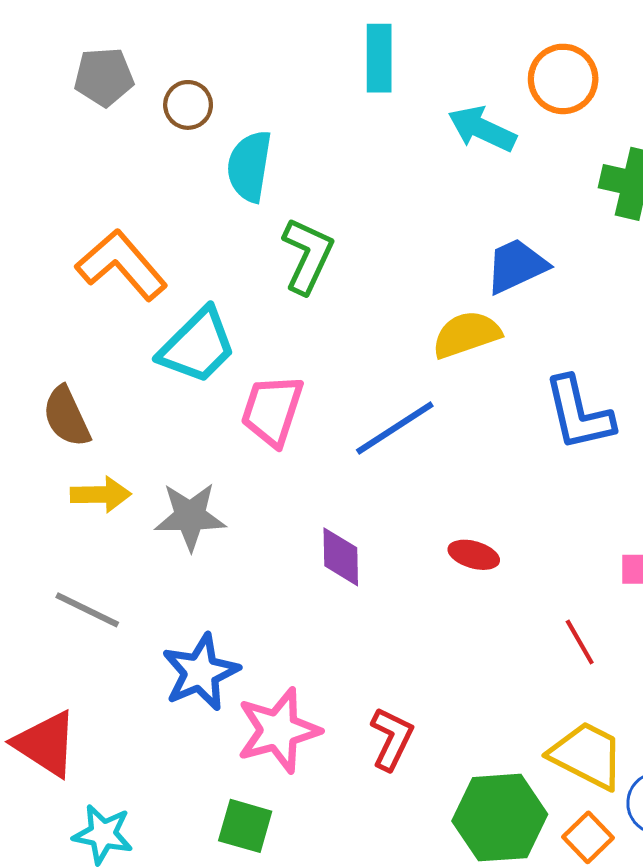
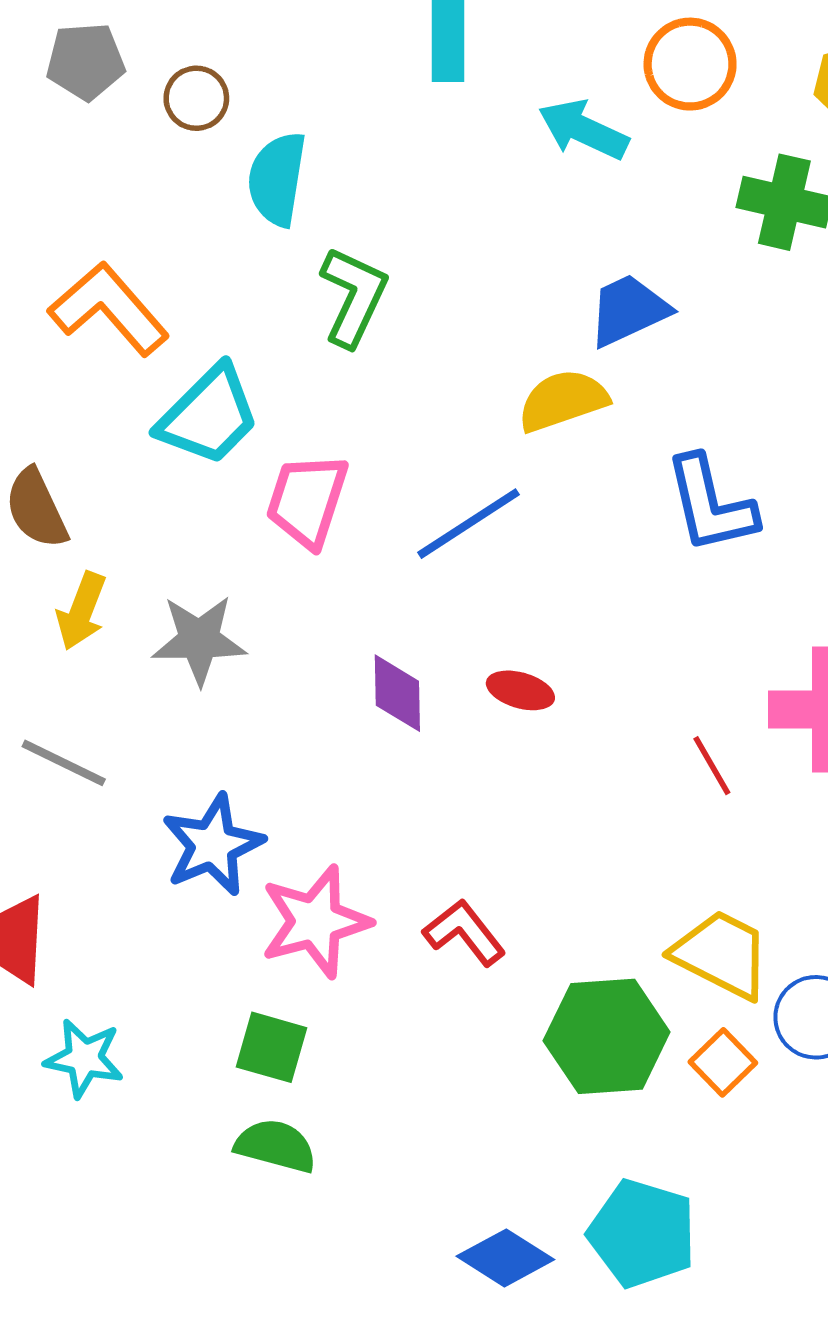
yellow arrow: (101, 495) -> (81, 611), turned 112
red ellipse: (474, 555) -> (520, 690), moved
red line: (580, 642) -> (712, 766), moved
red L-shape: (392, 739) -> (464, 932), turned -64

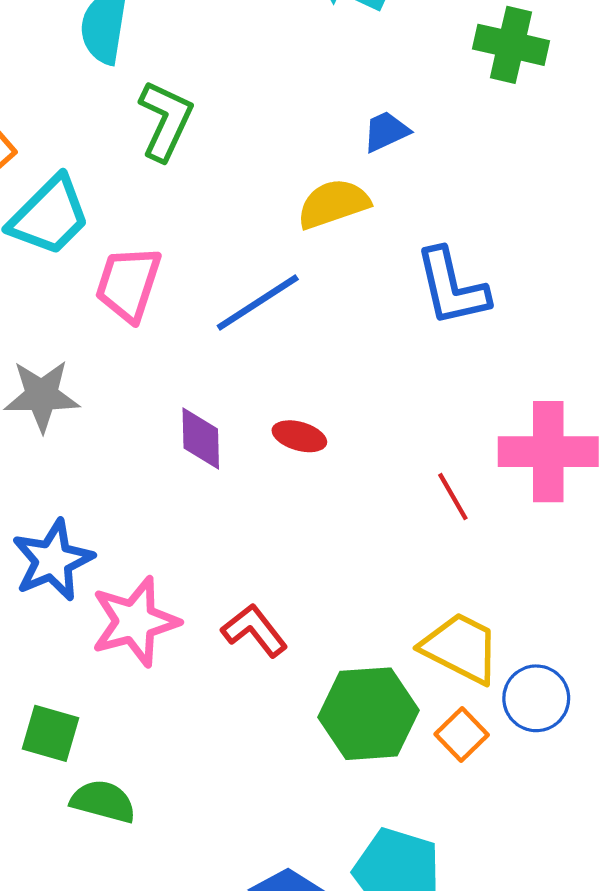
blue trapezoid: (628, 310) -> (386, 131), size x0.7
green square: (272, 1047) -> (50, 733), moved

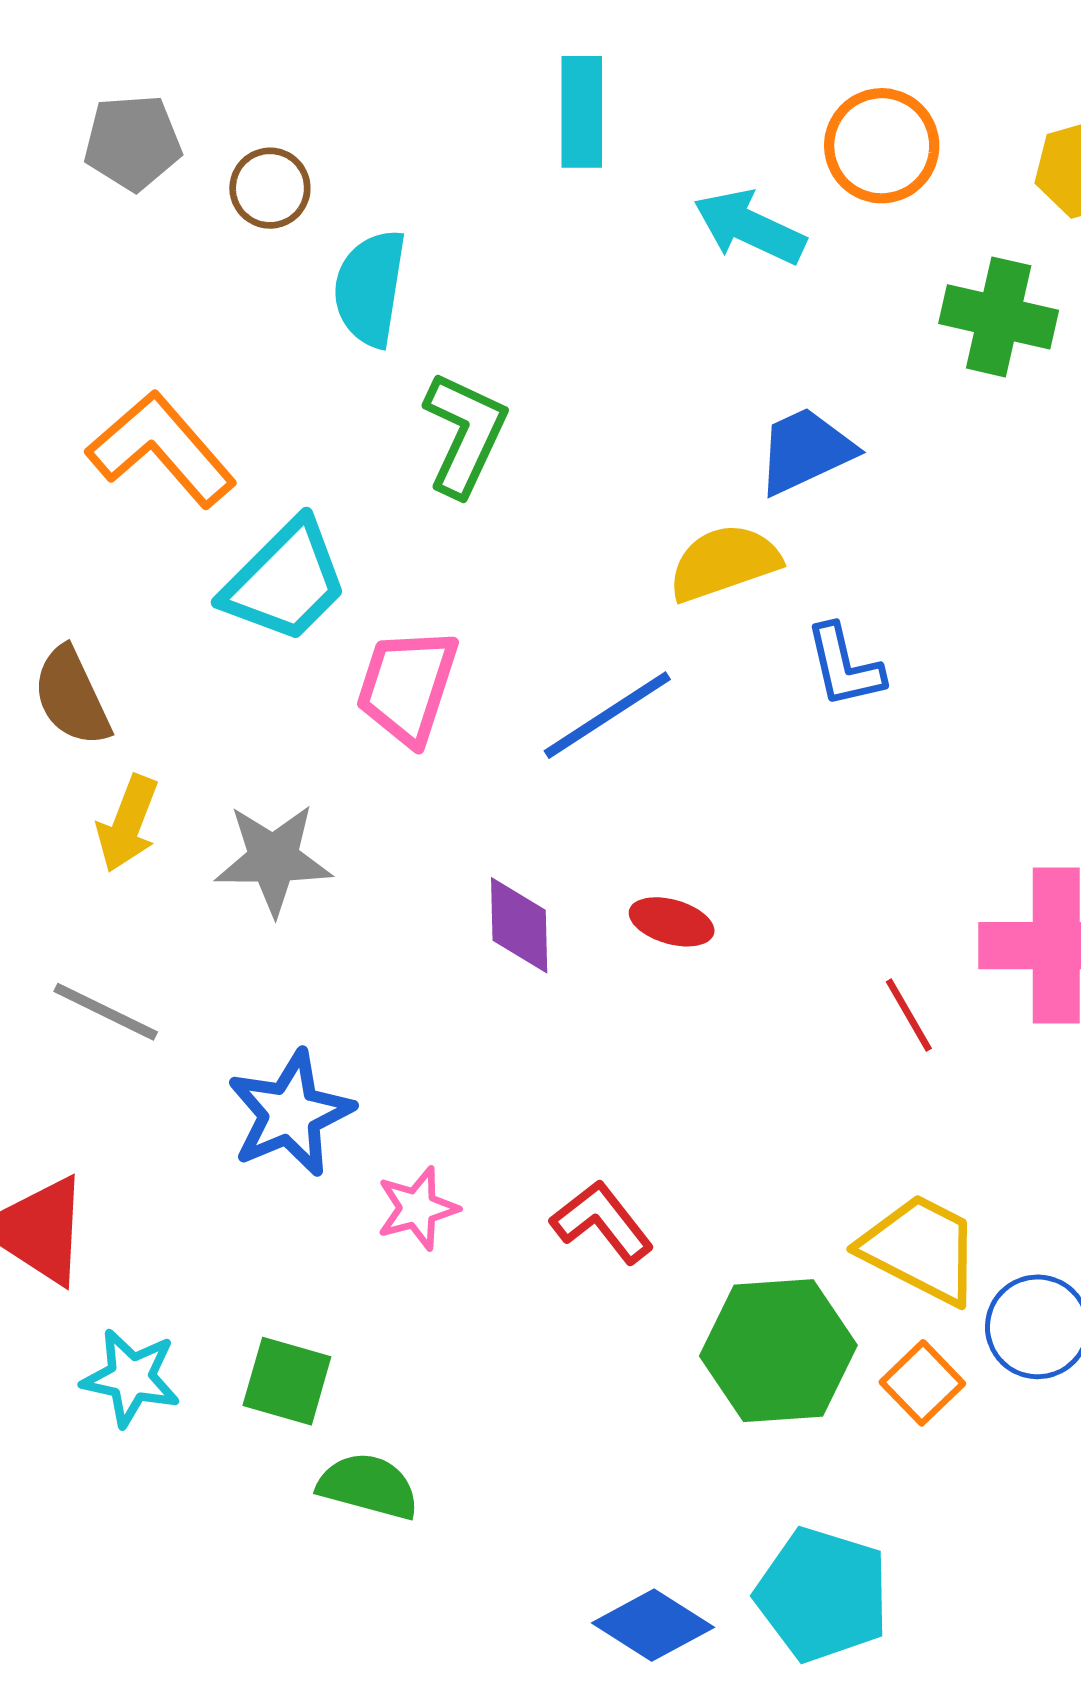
blue trapezoid: (386, 131) -> (805, 451), size x1.4
blue L-shape: (452, 287) -> (844, 666), moved, size x0.7
pink star: (135, 622) -> (417, 1208), size x0.6

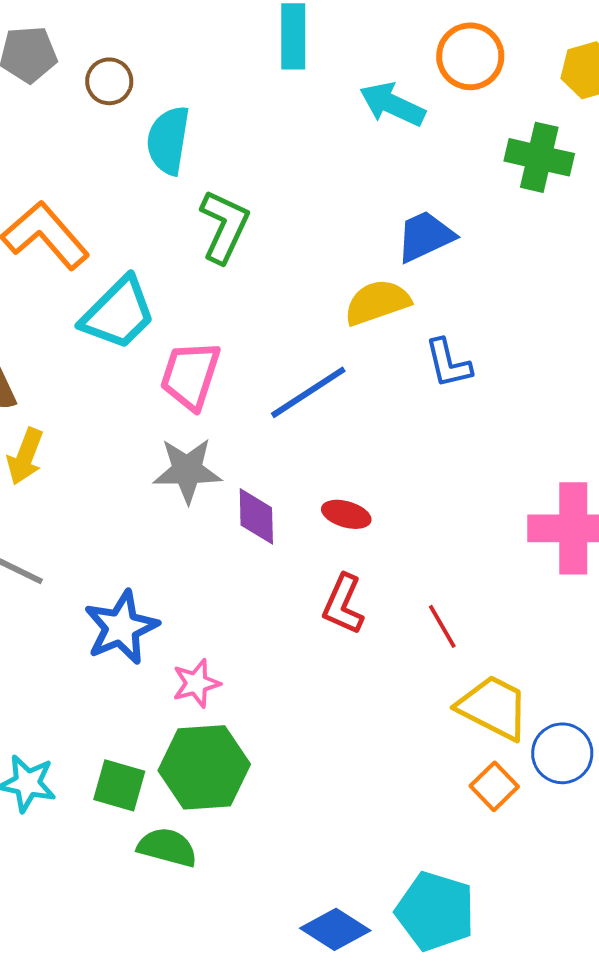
gray star: (273, 859) -> (187, 470), moved
red line: (909, 1015) -> (442, 626), moved
red L-shape: (602, 1222) -> (343, 604), moved, turned -118
green hexagon: (778, 1351) -> (204, 767), moved

